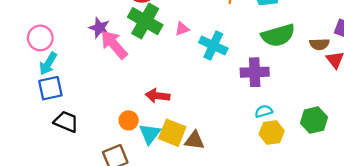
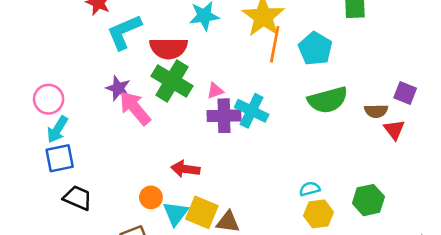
purple cross: (255, 72) -> (224, 116), moved

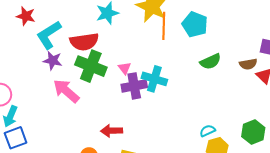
purple star: (118, 88) -> (53, 61), moved
pink triangle: (215, 91) -> (125, 68), turned -40
green semicircle: (328, 100) -> (210, 62), size x0.7

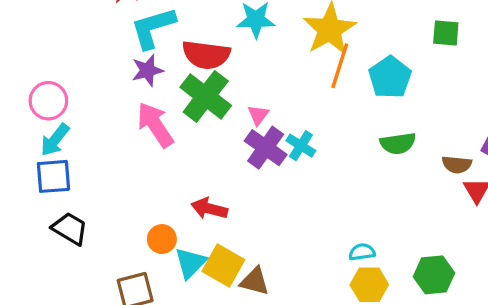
purple star: (53, 61) -> (147, 70), turned 30
cyan cross: (154, 79) -> (301, 146), size x0.7
purple cross: (134, 86) -> (266, 148), turned 30

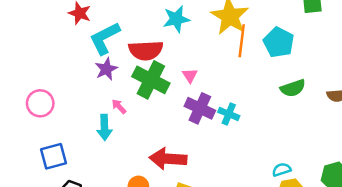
pink triangle: (258, 115) -> (190, 75), moved
pink arrow: (155, 125) -> (119, 106), size x0.5
cyan arrow: (55, 140) -> (104, 127), moved, turned -30
cyan cross: (301, 146) -> (229, 114), moved
red arrow: (209, 209) -> (168, 159), size x1.4

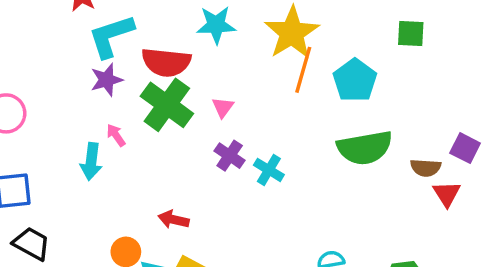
green semicircle: (293, 88) -> (365, 148), size x1.5
purple cross: (200, 108) -> (230, 156), size x0.7
red arrow: (168, 159) -> (173, 219), size x0.6

